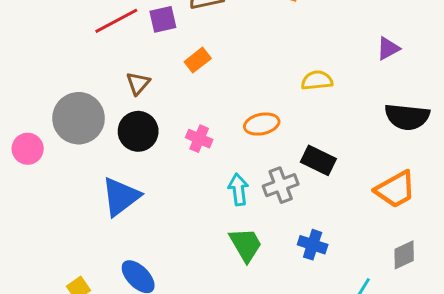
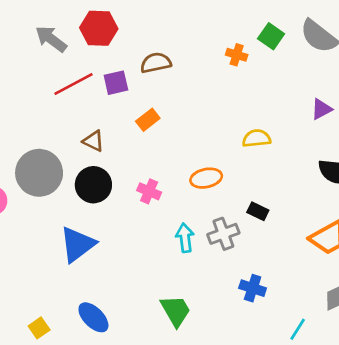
brown triangle: (138, 83) -> (93, 141), turned -45
black rectangle: (318, 160) -> (258, 211), size x0.7
green trapezoid: (246, 245) -> (176, 311), moved

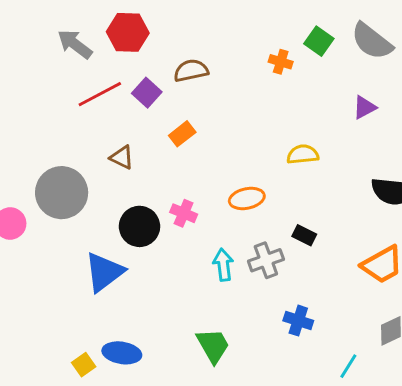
purple square: (116, 83) -> (147, 93), turned -35
purple triangle: (321, 109) -> (364, 107), moved
black circle: (93, 185) -> (139, 226), moved
blue ellipse: (93, 317) -> (122, 353), turned -36
yellow square: (39, 328) -> (84, 365), moved

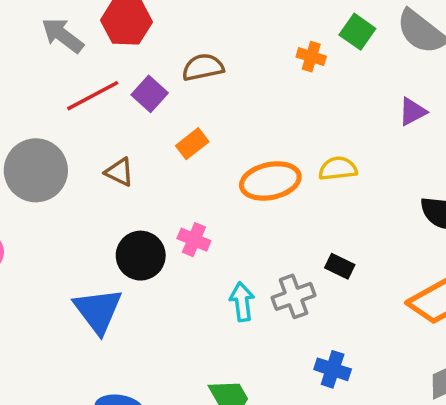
gray circle: (62, 193) -> (36, 170), moved
orange ellipse: (247, 198) -> (270, 181), moved, size x1.4
blue triangle: (104, 272) -> (98, 311), turned -30

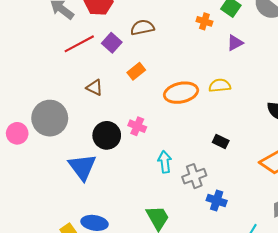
purple triangle: (412, 112) -> (235, 43), moved
gray circle: (36, 170) -> (50, 118), moved
gray cross: (293, 296) -> (194, 176), moved

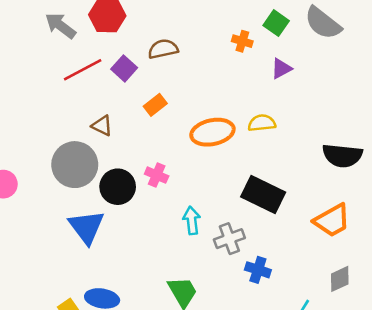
gray circle: (50, 118) -> (75, 165), moved
black rectangle: (221, 141) -> (263, 194), size x2.0

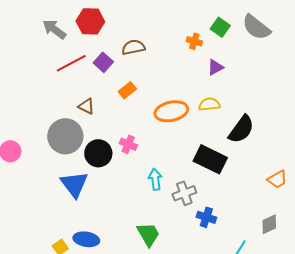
purple triangle: (281, 68) -> (215, 67), moved
black semicircle: (342, 156) -> (241, 129), moved, turned -60
orange trapezoid: (332, 220) -> (277, 179), moved, size x0.7

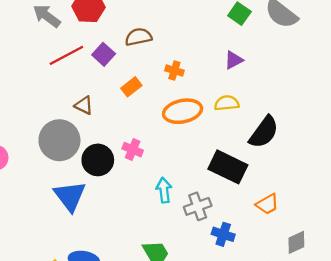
orange cross: (194, 41) -> (174, 71), moved
orange trapezoid: (277, 179) -> (267, 204), moved

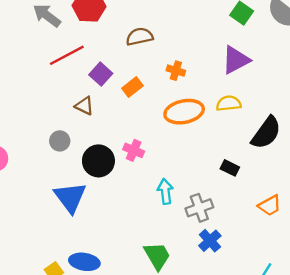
purple square: (104, 54) -> (101, 74), moved
purple triangle: (234, 60) -> (236, 60), size x1.5
gray circle: (59, 140) -> (60, 141), size x0.5
black rectangle: (228, 167) -> (230, 168), size x0.5
blue cross: (223, 234) -> (210, 241), moved, turned 30

